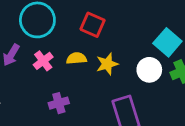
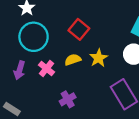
red square: (93, 25) -> (79, 29), turned 30

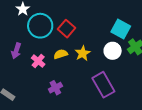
cyan circle: (34, 37) -> (40, 26), moved
purple arrow: (19, 70) -> (16, 51), moved

